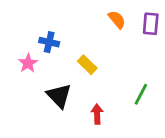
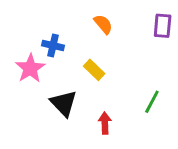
orange semicircle: (117, 20) -> (103, 24), moved
pink star: (28, 63) -> (30, 68), size x1.4

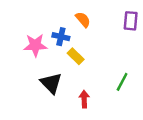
blue cross: (53, 45) -> (61, 37), moved
pink star: (30, 68) -> (35, 45), moved, turned 30

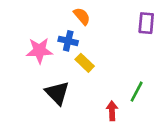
orange semicircle: (83, 20) -> (82, 16), moved
red arrow: (84, 99) -> (112, 111), moved

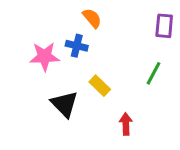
yellow rectangle: (85, 63) -> (100, 86), moved
green line: (137, 92) -> (153, 73), moved

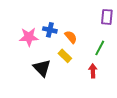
orange semicircle: (92, 18) -> (71, 37), moved
red arrow: (126, 124) -> (93, 71), moved

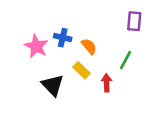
pink star: (29, 37) -> (36, 46), turned 30
red arrow: (93, 71) -> (107, 83), moved

